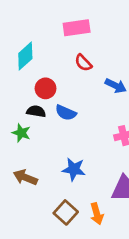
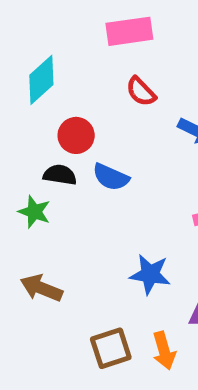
blue star: (74, 169) -> (150, 274), moved
brown square: (66, 212) -> (111, 348), turned 30

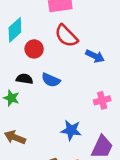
red semicircle: (141, 91) -> (66, 36), size x1.5
red circle: (76, 135) -> (34, 49), moved

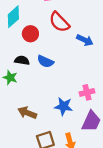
pink cross: (102, 100) -> (87, 92), moved
brown arrow: (15, 137) -> (27, 113), moved

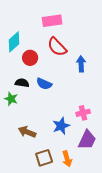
blue arrow: (85, 40) -> (81, 64), turned -119
blue star: (64, 106) -> (61, 126), turned -30

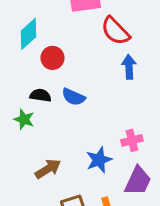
red semicircle: (57, 47) -> (115, 31), moved
brown arrow: (27, 132) -> (48, 169), turned 126

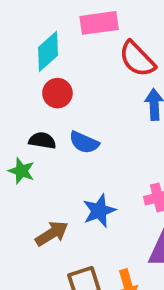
cyan diamond: (28, 34) -> (48, 51), moved
blue star: (99, 160) -> (99, 211), moved

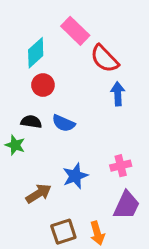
pink rectangle: (99, 23) -> (75, 31), turned 52

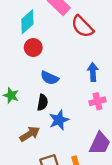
blue arrow: (118, 94) -> (93, 72), moved
black semicircle: (31, 122) -> (43, 102), moved, turned 91
pink cross: (121, 166) -> (98, 101), moved

